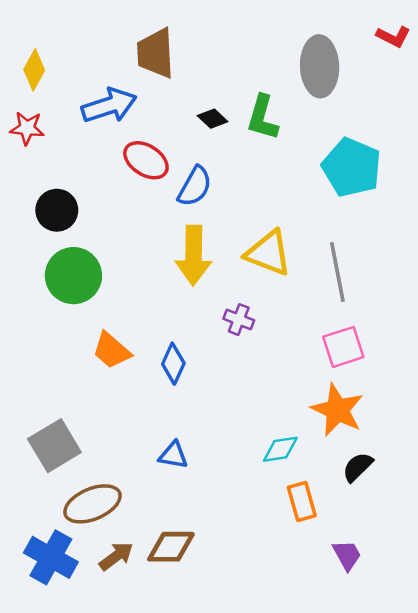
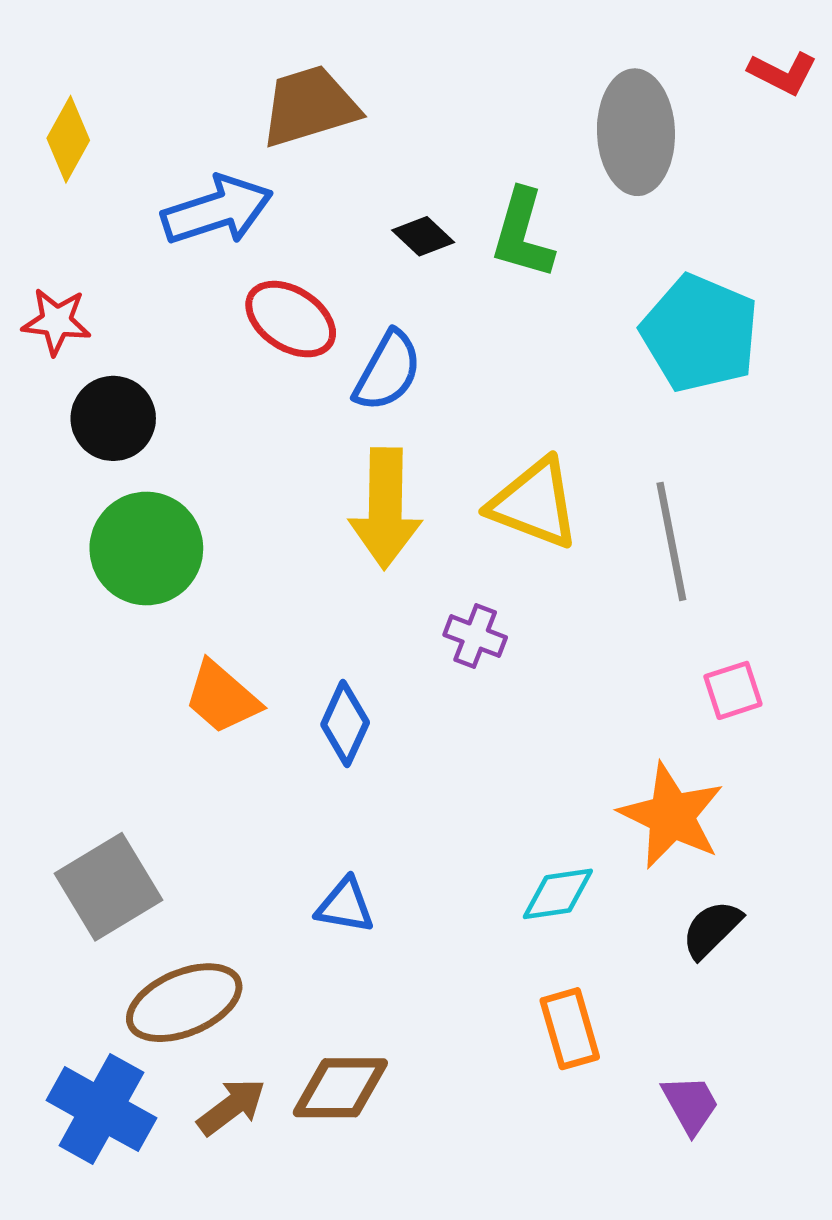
brown trapezoid: (155, 53) -> (310, 106), turned 76
red star: (27, 128) -> (56, 321), moved
pink square: (343, 347) -> (733, 690), moved, size x0.7
orange rectangle: (302, 501) -> (570, 1029), moved

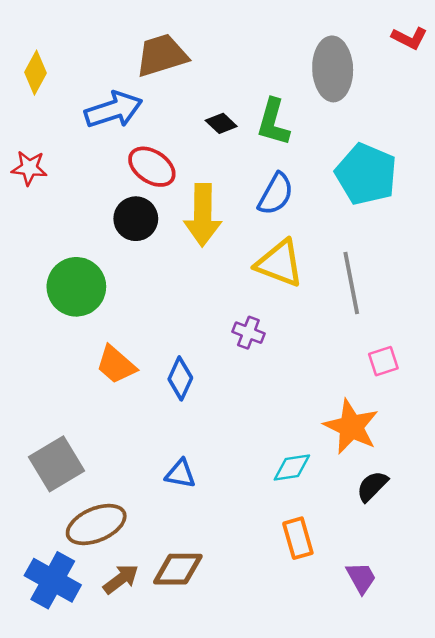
blue semicircle: (388, 371) -> (276, 194), moved
black circle: (113, 418) -> (136, 219), moved
yellow arrow: (385, 508) -> (203, 215), moved

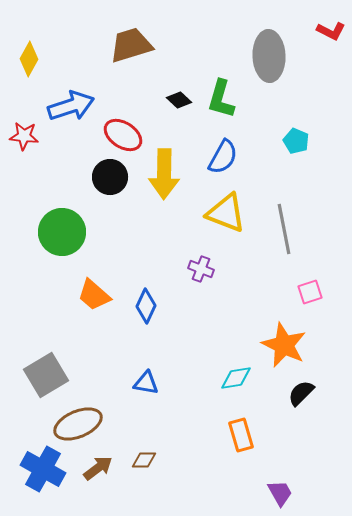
blue arrow: (113, 110) -> (71, 106), moved
cyan pentagon: (366, 174) -> (296, 141), size x0.5
brown diamond: (178, 569) -> (144, 460), size x0.6
purple trapezoid: (361, 578) -> (280, 493), moved

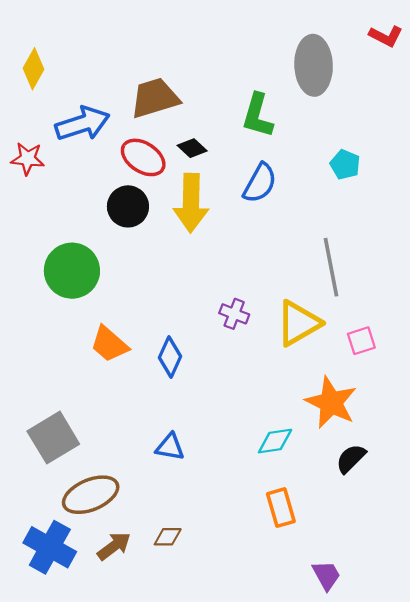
brown trapezoid: (131, 45) -> (155, 98), moved
black diamond: (179, 100) -> (192, 148), moved
yellow triangle: (226, 213) -> (298, 323), moved, turned -51

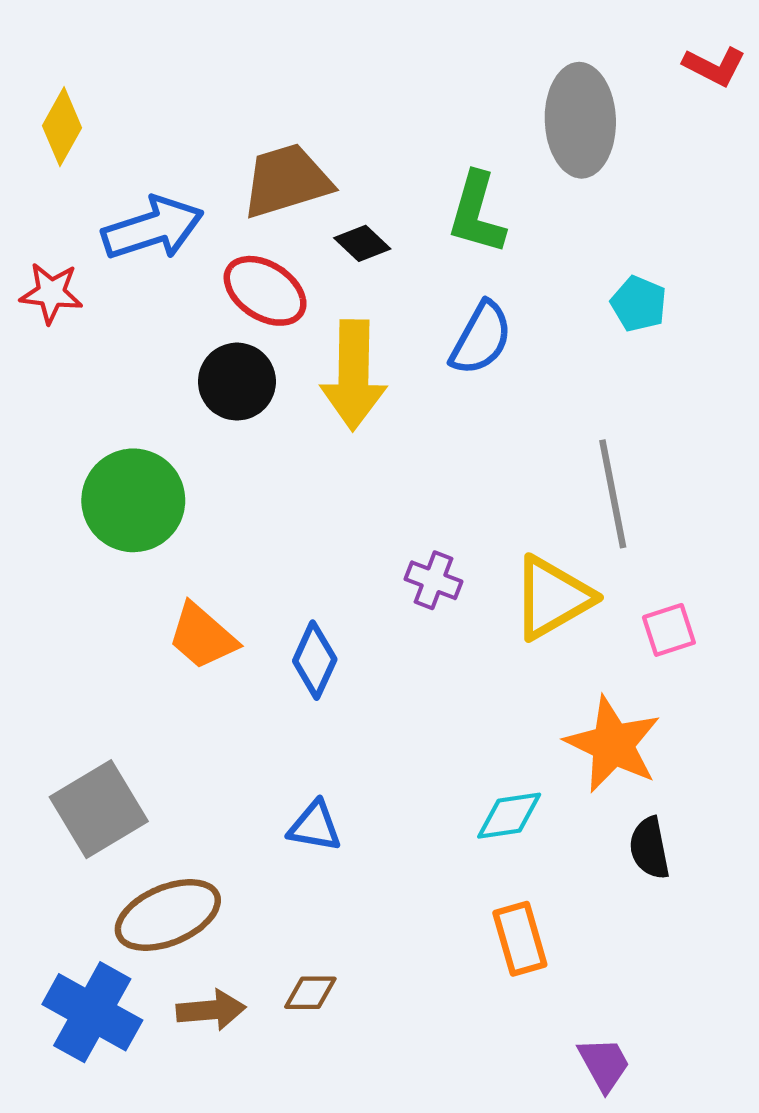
black diamond: (192, 148) -> (362, 243), moved
black semicircle: (351, 459) -> (649, 848), turned -56
brown arrow: (114, 546) -> (211, 1010), turned 32

